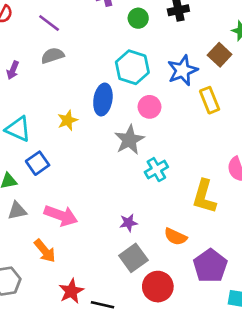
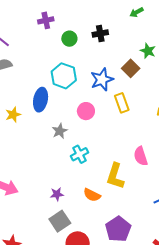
pink circle: (149, 107) -> (86, 111), moved
gray star: (129, 140) -> (60, 131), size x0.7
orange semicircle: (175, 237) -> (92, 195), moved

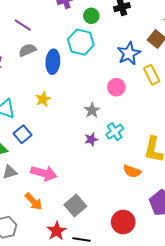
cyan hexagon: (64, 76) -> (81, 42), moved
blue ellipse: (41, 100) -> (53, 62), moved
purple star: (57, 194) -> (91, 139), moved
gray square: (60, 221) -> (75, 205), moved

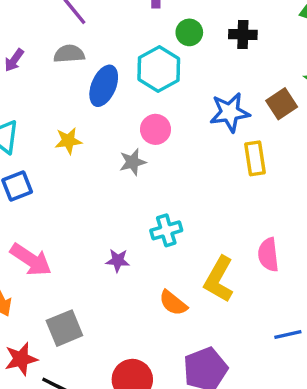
pink circle: (116, 87) -> (156, 129), moved
gray star: (92, 110) -> (133, 162), moved
purple star: (91, 139) -> (118, 260), moved

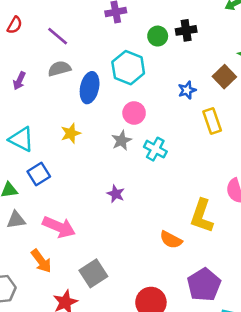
green circle: (189, 32) -> (158, 36), moved
blue star: (230, 112) -> (187, 90), size x0.6
cyan cross: (166, 230) -> (155, 149), moved, turned -35
purple star: (118, 260) -> (116, 194), moved, turned 30

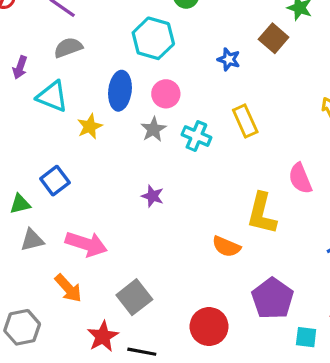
blue ellipse: (90, 88) -> (120, 91), moved
blue star: (187, 90) -> (229, 59), turned -30
yellow rectangle: (212, 121) -> (245, 121), moved
cyan triangle: (21, 139) -> (52, 96), moved

